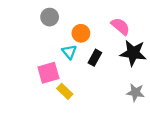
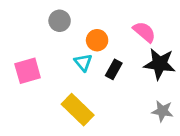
pink square: (48, 73) -> (28, 71), moved
yellow rectangle: (65, 91) -> (78, 110), size x1.6

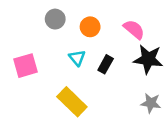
orange circle: (97, 40) -> (90, 27), moved

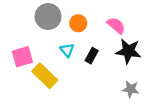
gray circle: (55, 19) -> (48, 17), size x1.5
yellow rectangle: (72, 102) -> (45, 76), moved

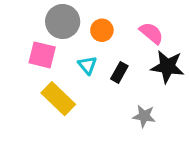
pink square: (22, 57) -> (42, 55), moved, turned 30
gray star: (131, 89) -> (144, 116), moved

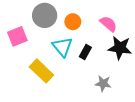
pink square: (42, 55) -> (17, 36), moved, turned -36
cyan triangle: (87, 65) -> (62, 47), size x1.5

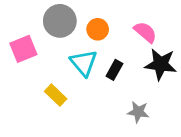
yellow rectangle: (41, 71) -> (56, 95), size x0.7

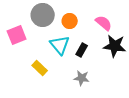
gray star: (138, 112) -> (82, 78), moved

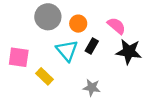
pink square: (17, 35) -> (19, 57), moved, turned 30
black rectangle: (82, 50) -> (92, 46), moved

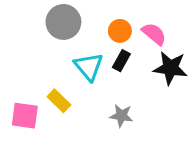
orange circle: (78, 24) -> (120, 31), moved
pink square: (19, 57) -> (25, 116), moved

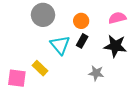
pink semicircle: (154, 34) -> (117, 18), moved, turned -54
gray star: (121, 116) -> (96, 73), moved

